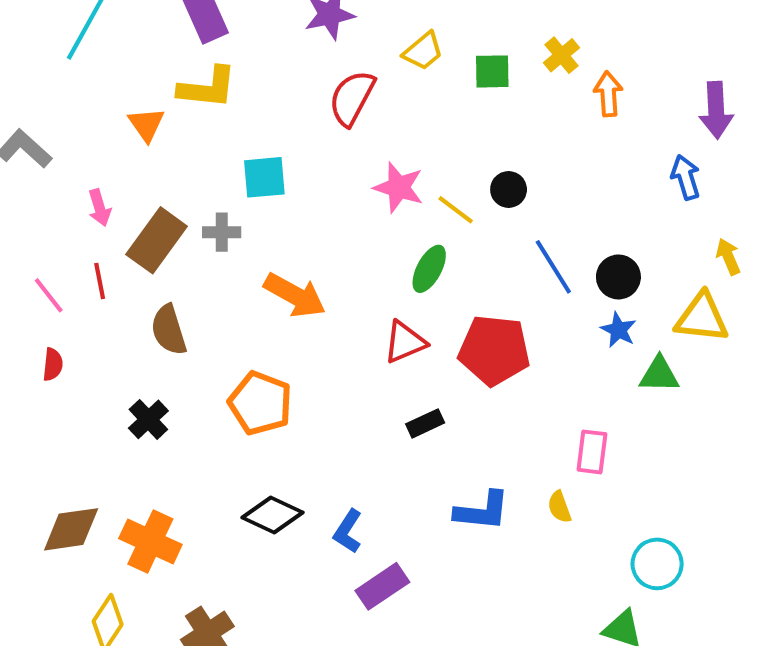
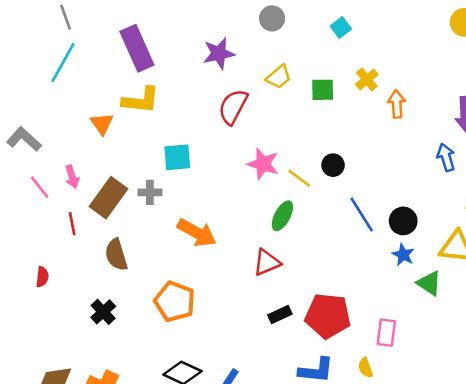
pink line: (49, 295) -> (40, 187), moved
red pentagon: (494, 350) -> (328, 316), moved
green triangle: (659, 375) -> (429, 283), turned 32

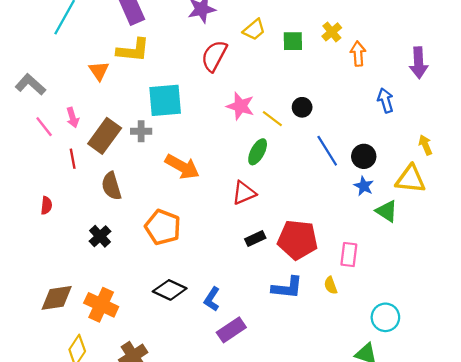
cyan square: (177, 157) -> (165, 100), size x1.4
blue arrow: (446, 157) -> (385, 100), moved

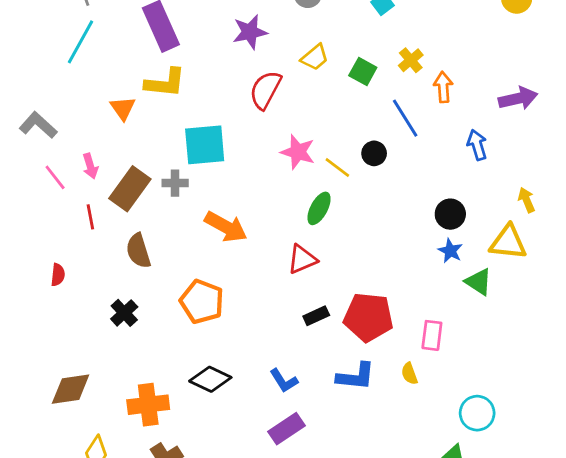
green square: (293, 41) -> (363, 72), turned 30
purple arrow: (419, 63) -> (518, 98), turned -100
blue line: (327, 151) -> (405, 118), moved
blue L-shape: (212, 299) -> (284, 381), moved, turned -65
orange cross: (101, 305) -> (148, 405), moved, turned -32

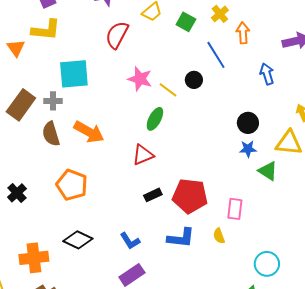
brown semicircle: (138, 251) -> (51, 134), moved
blue star: (450, 251) -> (248, 149), turned -30

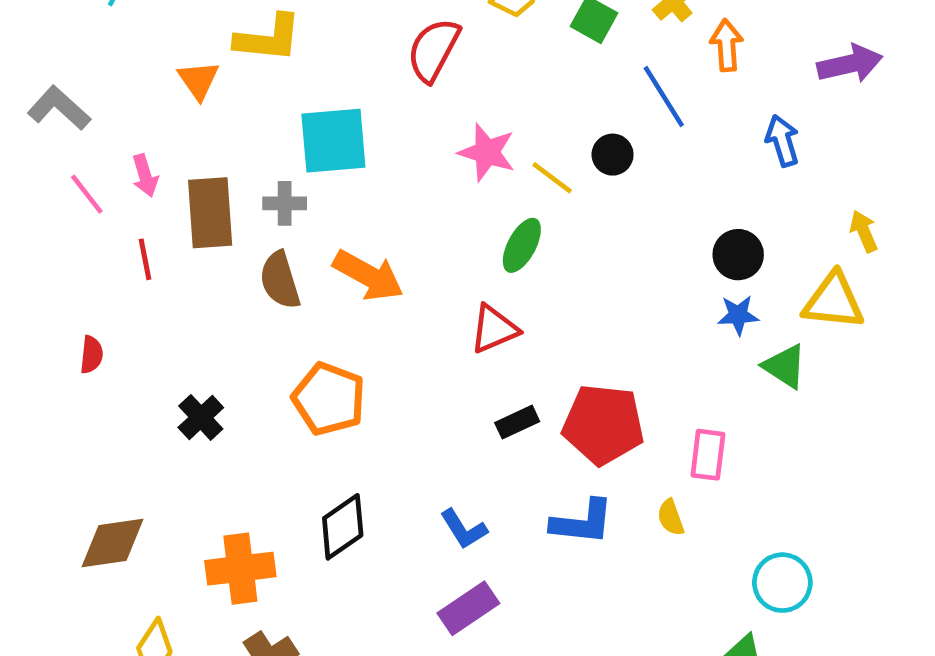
brown rectangle: (21, 105) -> (210, 213), turned -40
black diamond: (78, 240) -> (343, 527), turned -60

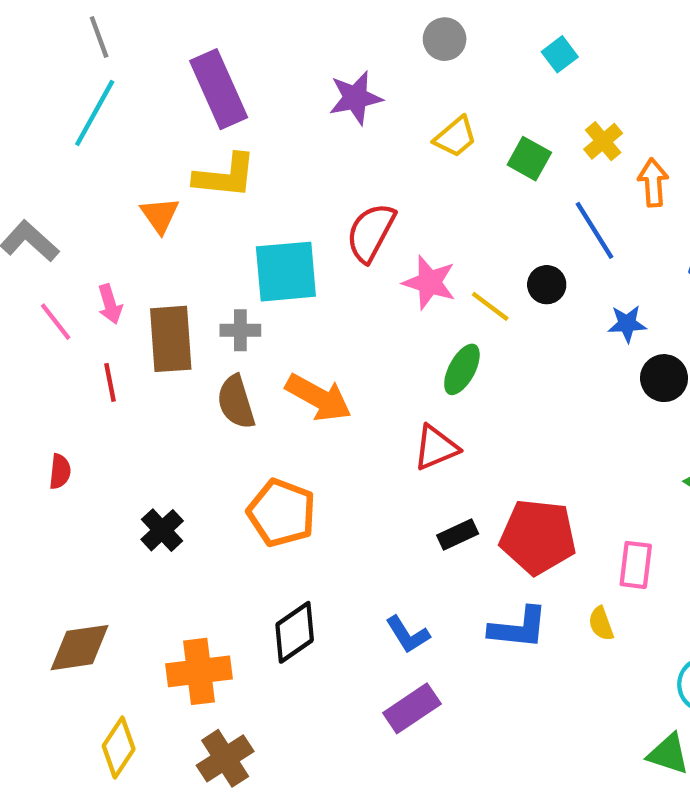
red semicircle: (433, 50) -> (371, 232), moved
blue star: (738, 315) -> (627, 324), moved

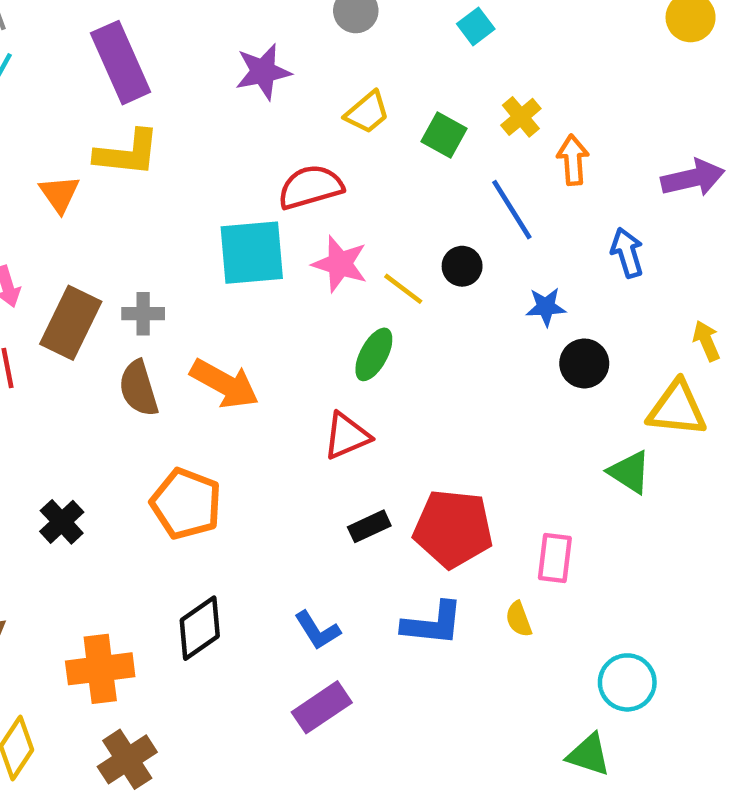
red semicircle: (371, 232) -> (311, 187), moved, turned 46
cyan square: (286, 272) -> (252, 253), moved
brown rectangle: (171, 339) -> (71, 323), turned 30

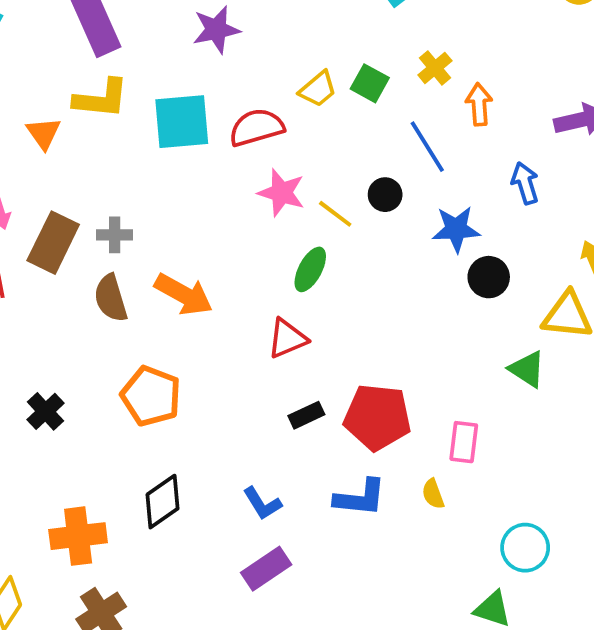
yellow trapezoid: (367, 112) -> (318, 89), moved
cyan square: (252, 253) -> (182, 122), moved
blue star: (546, 307) -> (456, 229), size x1.4

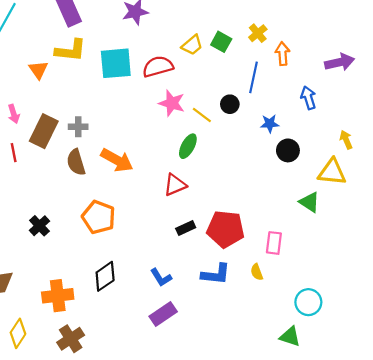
blue line: (427, 147) -> (254, 77), turned 44
blue star: (456, 229) -> (270, 124), size x0.7

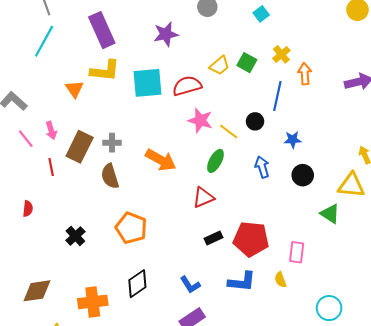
blue arrow: (308, 98) -> (262, 167), moved
black circle: (288, 150) -> (303, 175), moved
orange arrow: (117, 160) -> (161, 160), moved

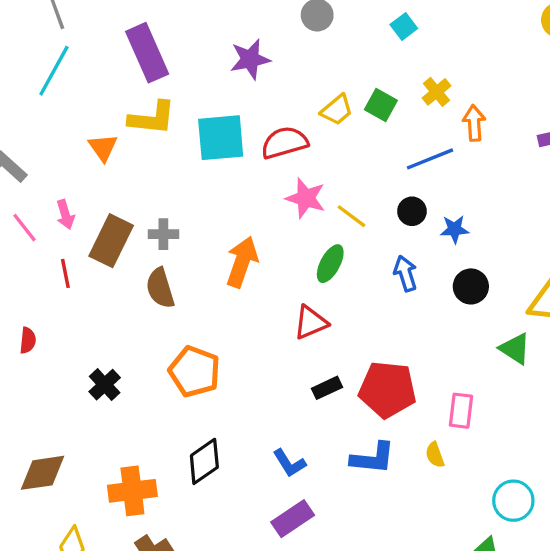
blue line: (277, 96) -> (430, 159), turned 56
black circle: (255, 121) -> (412, 211), moved
orange arrow: (161, 160) -> (242, 262), turned -100

